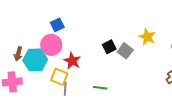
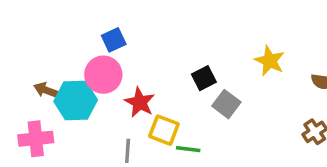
gray square: (125, 51) -> (226, 104), moved
brown arrow: (18, 54) -> (46, 90), turned 96
yellow square: (59, 77) -> (164, 130), moved

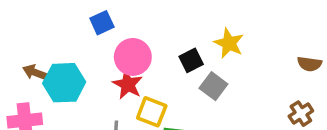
yellow star: (270, 61) -> (229, 43), moved
pink circle: (103, 75) -> (133, 57), moved

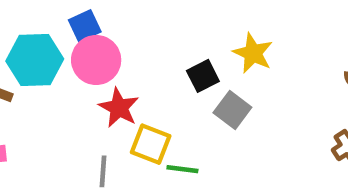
pink circle: (133, 57) -> (96, 60), moved
cyan hexagon: (64, 83) -> (35, 60), moved

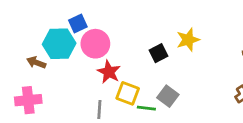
blue square: (85, 26) -> (78, 24), moved
yellow star: (253, 53) -> (188, 40), turned 30
gray square: (232, 110) -> (168, 96), moved

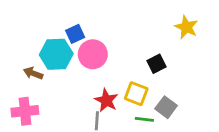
yellow star: (188, 40) -> (186, 27), moved, turned -30
red star: (109, 72) -> (106, 100), moved
yellow square: (128, 93) -> (136, 94), moved

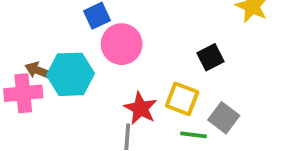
cyan hexagon: (56, 54) -> (71, 74), moved
pink cross: (25, 111) -> (23, 93), moved

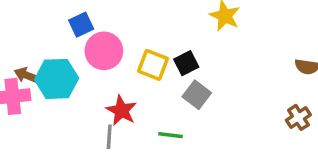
yellow square: (182, 99) -> (153, 65), moved
gray square: (224, 118) -> (197, 95), moved

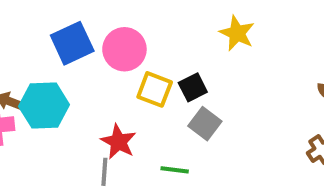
blue square: (81, 25) -> (72, 43), size x1.5
pink circle: (104, 51) -> (124, 49), moved

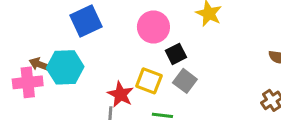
pink circle: (124, 49) -> (153, 27), moved
yellow square: (155, 89) -> (149, 81), moved

